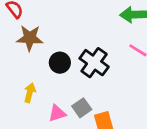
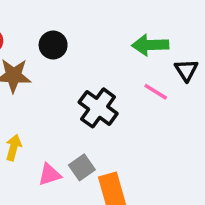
black circle: (60, 63) -> (53, 45), moved

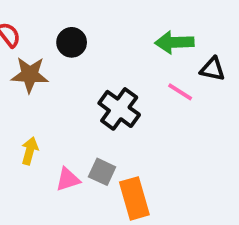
black triangle: (186, 70) -> (212, 69), turned -45
gray square: (82, 167) -> (102, 172), turned -30

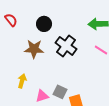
brown star: (30, 75) -> (34, 49), moved
black cross: (119, 109) -> (66, 46), moved

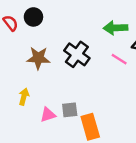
black circle: (44, 24) -> (33, 17), moved
gray square: (60, 92) -> (70, 110), turned -32

